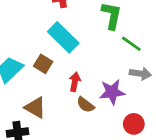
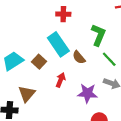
brown semicircle: (85, 105) -> (79, 57), moved
brown triangle: (35, 108) -> (27, 94), turned 30

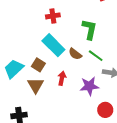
green line: (109, 59) -> (96, 56), moved
brown triangle: (27, 94) -> (36, 85), moved

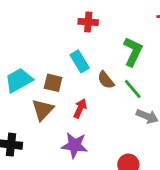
cyan rectangle: (53, 45) -> (80, 61), size x0.7
brown square: (38, 65) -> (53, 83), turned -32
purple star: (89, 86) -> (75, 145), moved

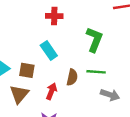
brown semicircle: (106, 80) -> (72, 77), moved, turned -126
green line: (133, 89) -> (96, 72), turned -42

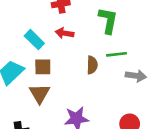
cyan rectangle: (49, 51) -> (34, 40), moved
red arrow: (52, 91) -> (65, 33), moved, turned -91

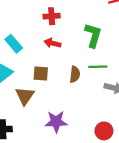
cyan rectangle: (34, 40) -> (14, 44), moved
brown square: (43, 67) -> (41, 73), moved

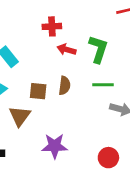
red arrow: (52, 43) -> (66, 50), moved
brown semicircle: (75, 74) -> (65, 86), moved

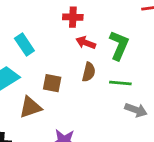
brown semicircle: (65, 86) -> (89, 72), moved
brown triangle: (20, 116) -> (30, 107), turned 30

